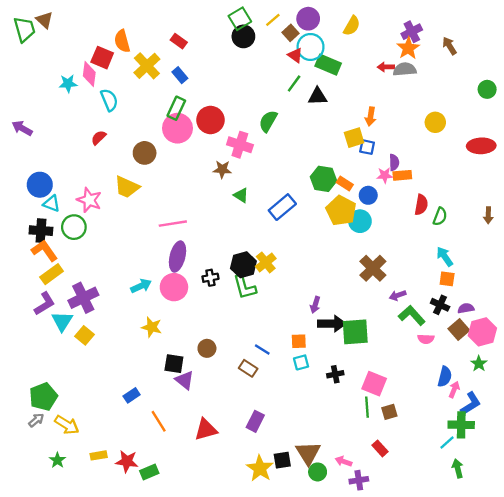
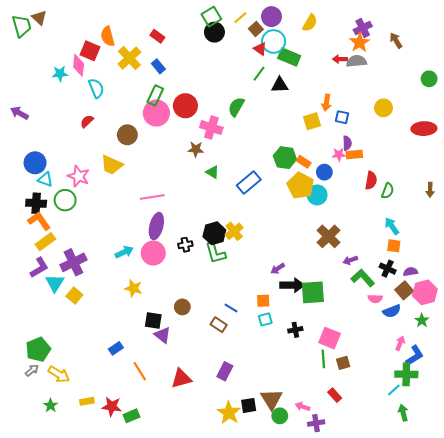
blue square: (367, 147) -> (342, 117), moved
purple arrow: (315, 305) -> (278, 269), turned 40
blue semicircle: (445, 377) -> (392, 311), moved, turned 54

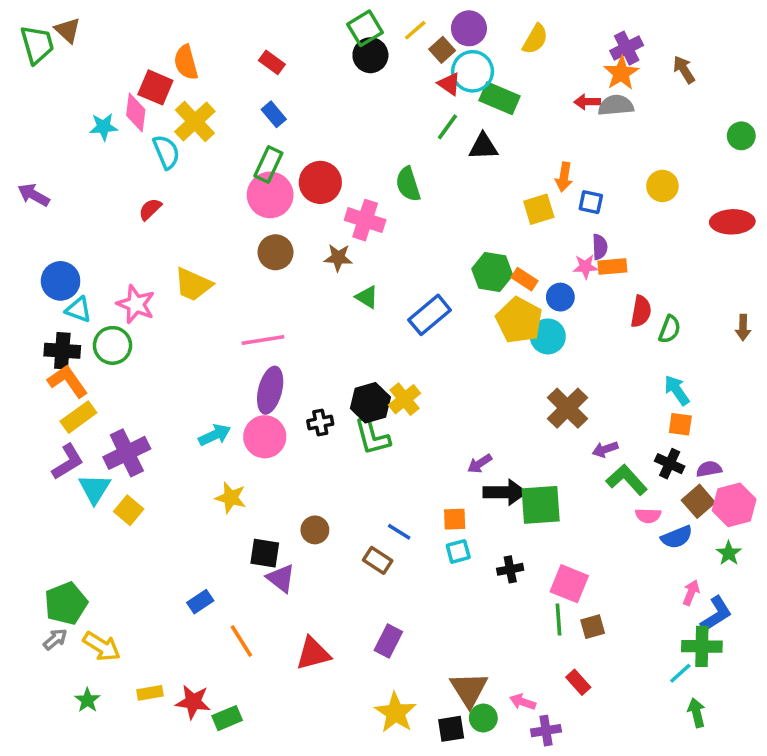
yellow cross: (129, 58) -> (195, 121), moved
green semicircle: (236, 107) -> (408, 184), turned -48
brown circle: (127, 135) -> (275, 252), moved
black square: (249, 405) -> (451, 729), moved

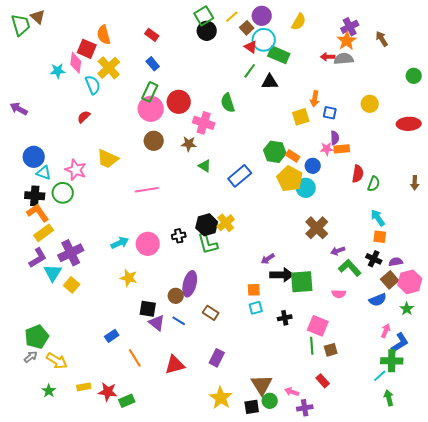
purple ellipse: (270, 390) -> (190, 284), moved
pink semicircle: (648, 516) -> (339, 294), moved
blue line: (399, 532) -> (179, 321), moved

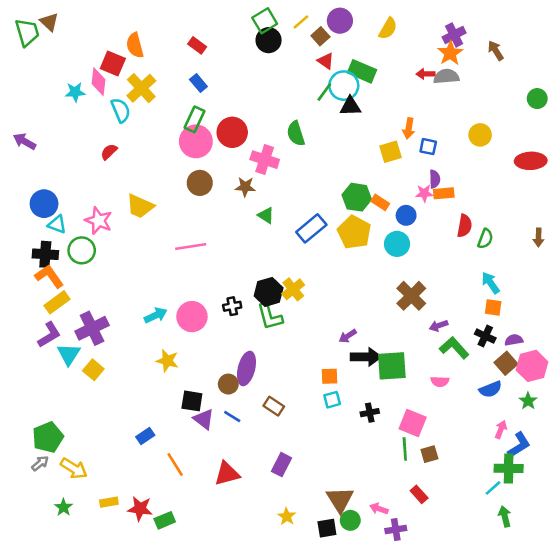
cyan circle: (264, 40) -> (344, 86), moved
yellow pentagon: (290, 179) -> (354, 232), moved
yellow star: (221, 398) -> (287, 516), size x0.6

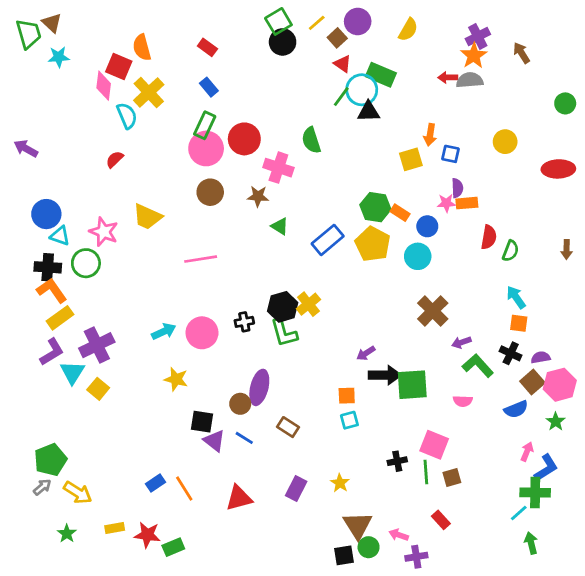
cyan star: (75, 92) -> (59, 57), moved
black cross: (370, 413) -> (397, 461), moved
blue rectangle: (145, 436) -> (156, 483), moved
yellow star: (287, 516) -> (340, 483), moved

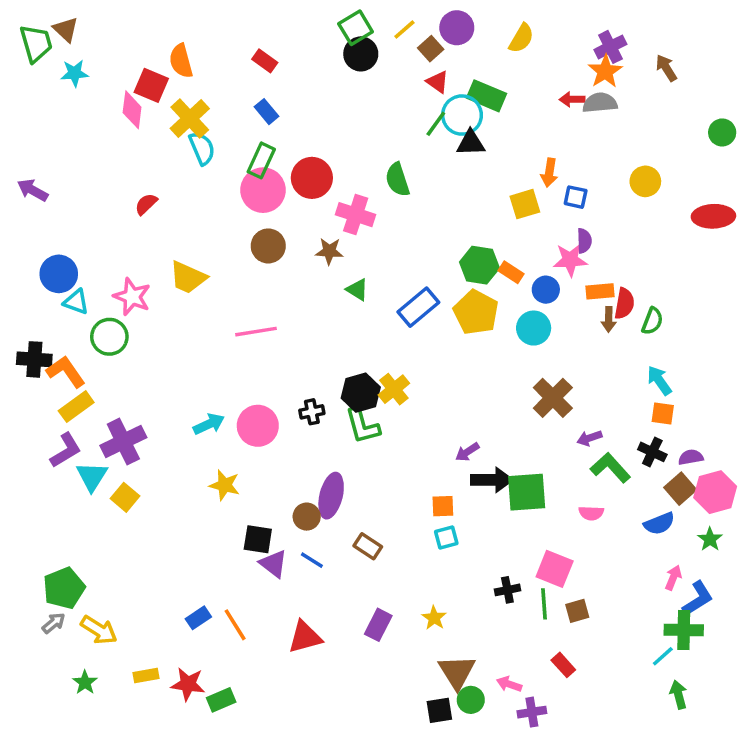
cyan semicircle: (127, 116) -> (202, 148), moved
pink star: (446, 203) -> (570, 260), size x1.4
orange rectangle: (467, 203) -> (600, 291), moved
brown arrow: (567, 250) -> (609, 319), moved
black cross: (48, 267) -> (34, 359), moved

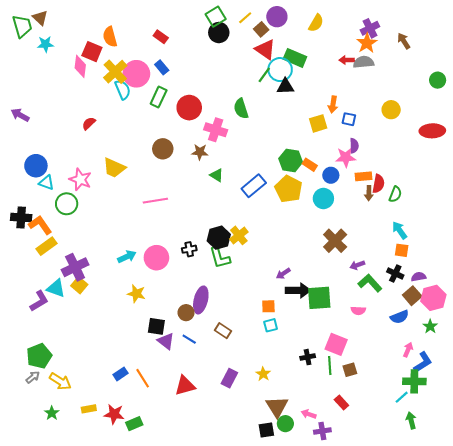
red triangle: (438, 82) -> (265, 49), size x1.5
pink circle: (263, 190) -> (136, 74), moved
purple L-shape: (66, 450) -> (39, 301), moved
cyan triangle: (92, 476) -> (56, 288), turned -42
yellow square: (125, 497) -> (79, 285), moved

